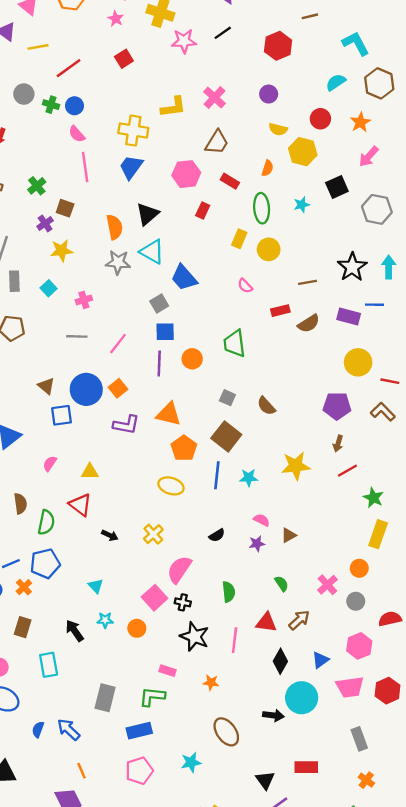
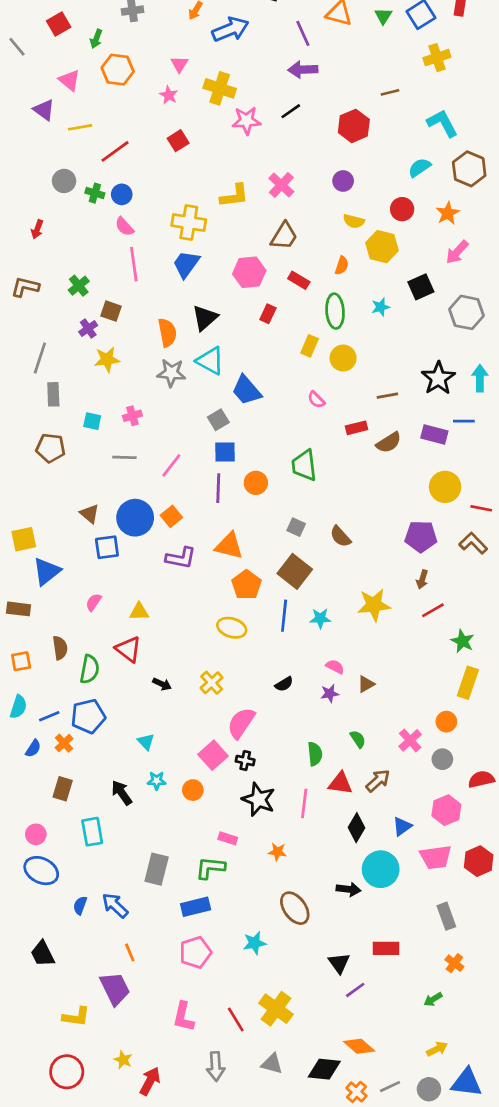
cyan square: (49, 288) -> (92, 421), moved, turned -35
green semicircle: (229, 592) -> (315, 754), moved

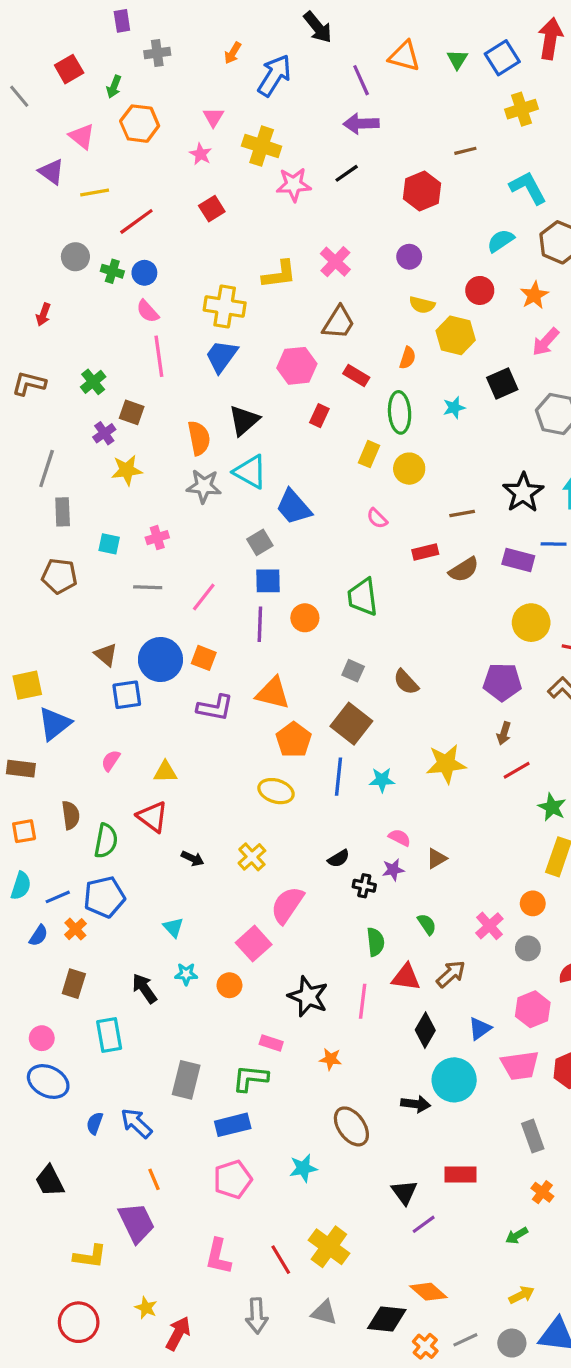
blue arrow: (230, 29) -> (274, 75), turned -36
orange square: (171, 516) -> (204, 658), turned -30
black cross: (245, 761) -> (364, 886), moved

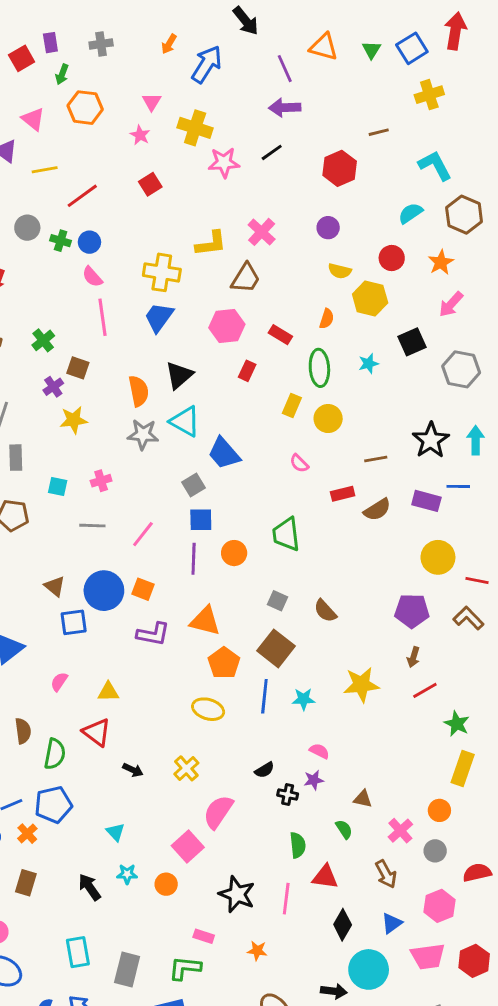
purple rectangle: (122, 21) -> (50, 43), moved
brown trapezoid: (339, 323) -> (246, 278), moved
brown triangle: (436, 858) -> (363, 799), moved, turned 42
brown arrow: (451, 974) -> (386, 874), moved, turned 104
cyan rectangle: (109, 1035) -> (78, 952), moved

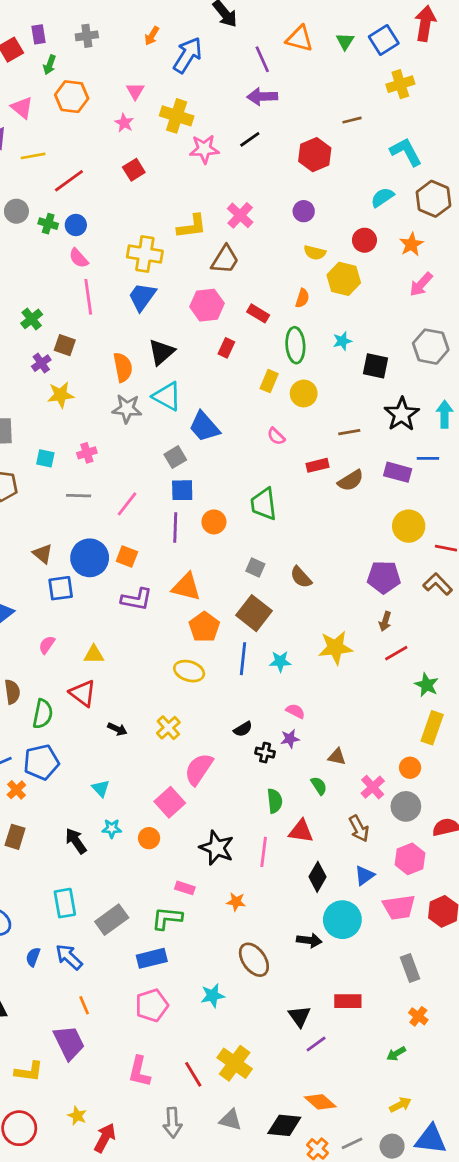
black square: (412, 342) -> (375, 366), moved, turned 36
gray circle: (435, 851) -> (406, 806), size x1.4
gray rectangle: (127, 969) -> (112, 920), turned 40

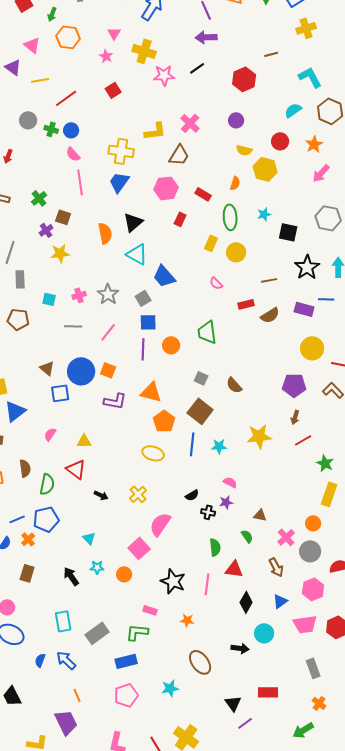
gray star: (127, 409) -> (108, 294), moved, turned 30
cyan circle: (342, 920) -> (264, 633), size x0.7
green arrow: (396, 1054) -> (303, 730), size x1.5

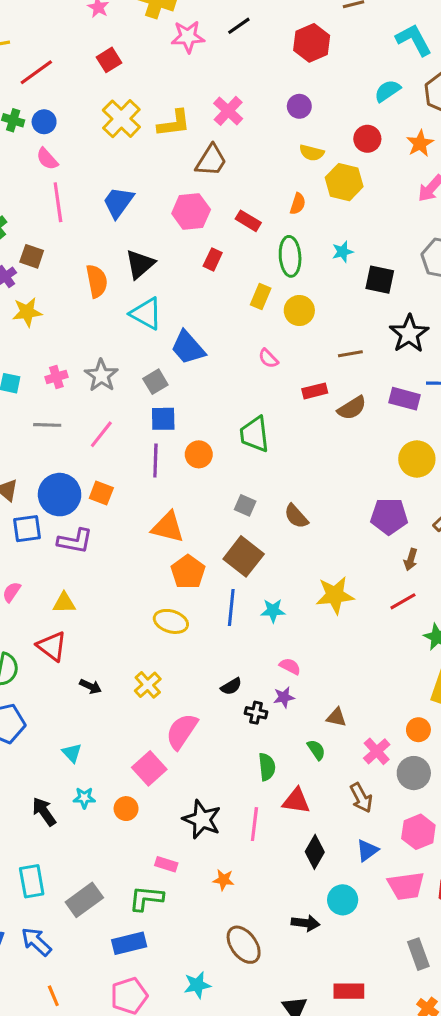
yellow cross: (121, 151) -> (121, 119), moved, turned 35
purple L-shape: (115, 401) -> (75, 541), moved
brown arrow: (295, 417) -> (411, 560), moved

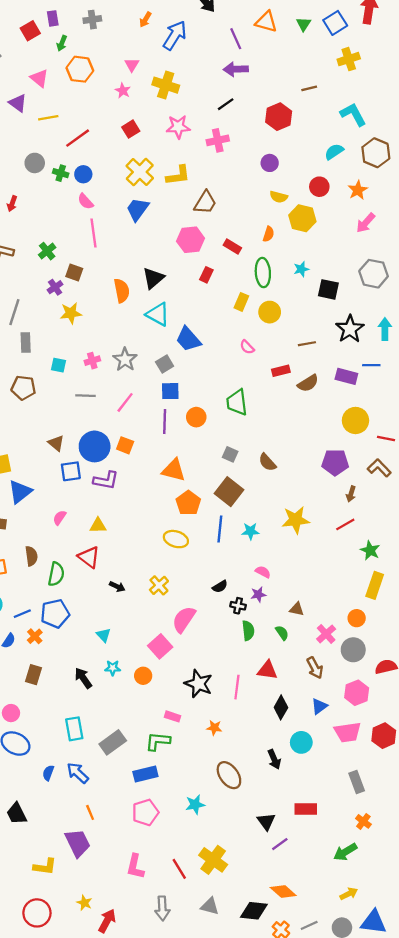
pink star: (188, 37) -> (178, 127), moved
pink cross: (228, 111) -> (218, 140), moved, turned 35
blue trapezoid: (118, 202) -> (137, 209), moved
green semicircle: (267, 767) -> (248, 631), moved
black arrow: (305, 923) -> (274, 759), turned 60

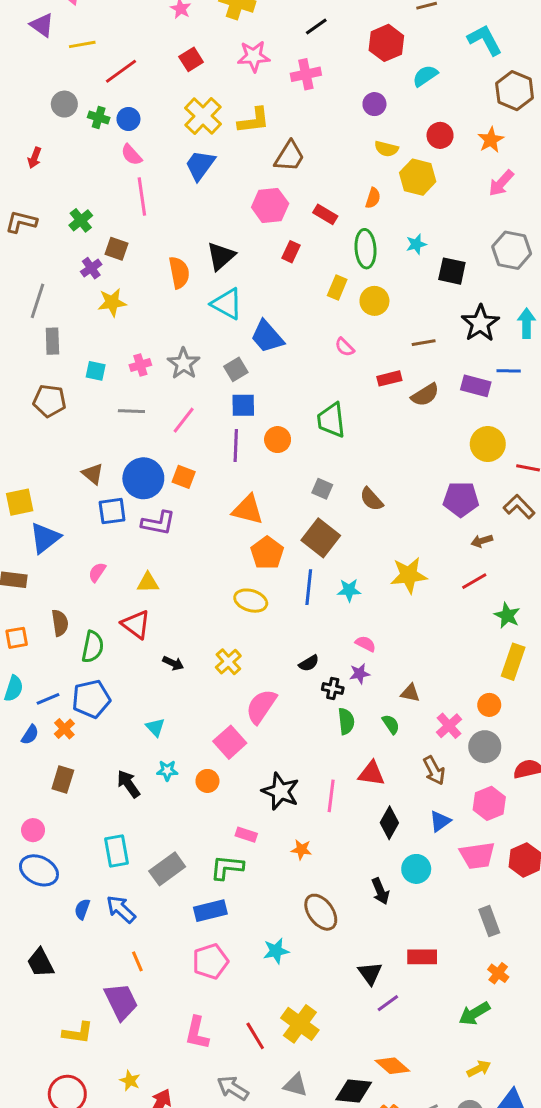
cyan semicircle: (334, 152) -> (425, 76), moved
brown arrow: (351, 494) -> (482, 541), turned 56
gray arrow: (162, 908) -> (233, 1088), turned 125

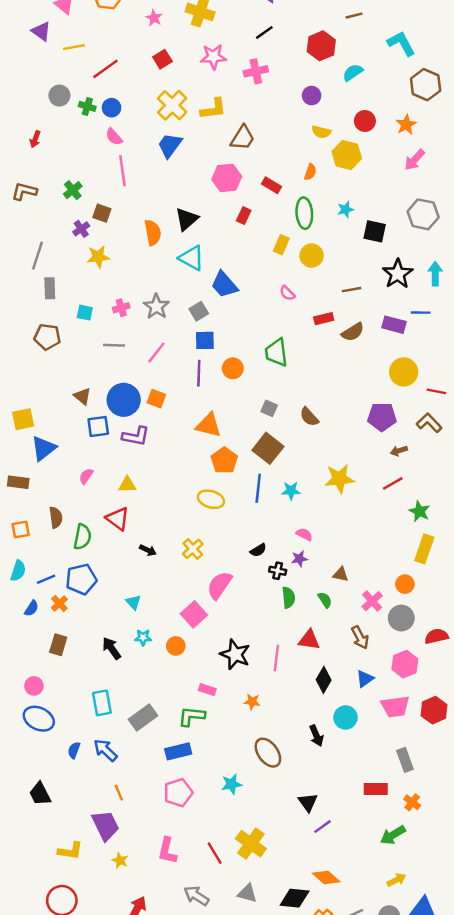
red rectangle: (422, 957) -> (376, 789), moved
yellow star: (130, 1081) -> (120, 861), moved

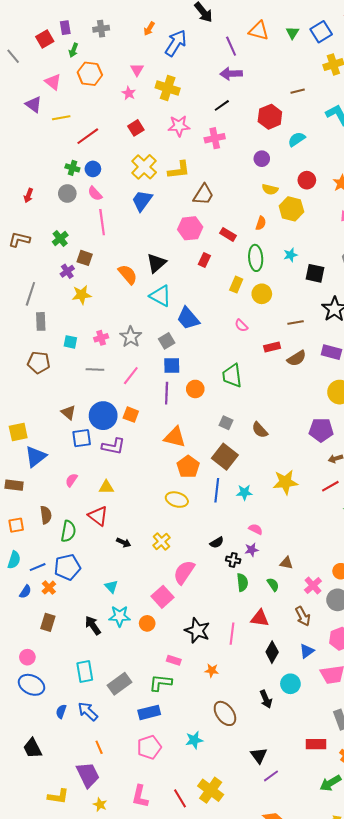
gray circle: (59, 96) -> (67, 193), moved
orange semicircle: (153, 233) -> (128, 274), turned -30
cyan star: (143, 637) -> (120, 616), size x1.5

